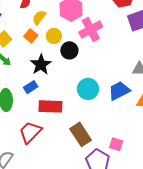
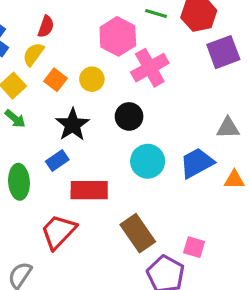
yellow semicircle: (39, 17) -> (33, 54), moved
black circle: (69, 50) -> (129, 116), moved

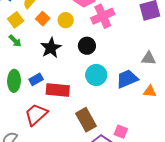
blue rectangle: (57, 160) -> (36, 79), moved

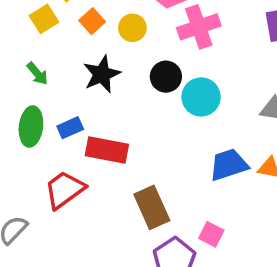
green arrow: (15, 41) -> (37, 74), moved
cyan circle: (96, 75) -> (201, 97), moved
blue trapezoid: (127, 79) -> (229, 165), moved

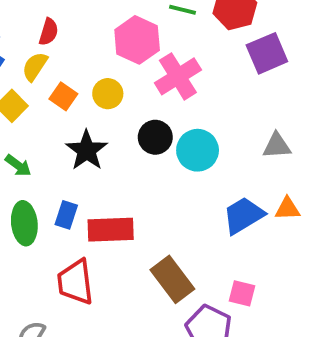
blue rectangle: (70, 128) -> (66, 215), turned -35
red trapezoid: (65, 190) -> (75, 282), turned -48

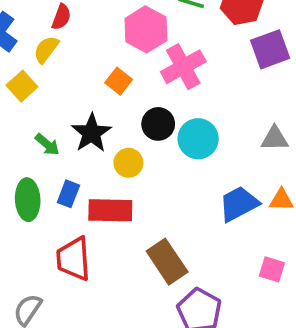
yellow circle: (108, 94) -> (128, 163), moved
orange square: (63, 96) -> (119, 81), moved
green arrow: (18, 166) -> (47, 145), moved
pink square: (242, 293) -> (272, 269), moved

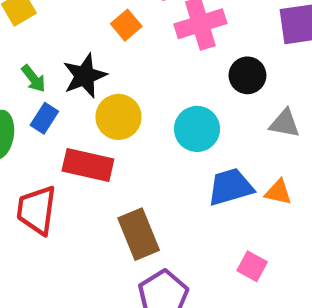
black circle: (158, 124) -> (247, 75), moved
cyan circle: (198, 139) -> (197, 129), moved
yellow circle: (128, 163) -> (119, 117), size x1.4
blue rectangle: (68, 194) -> (44, 118), moved

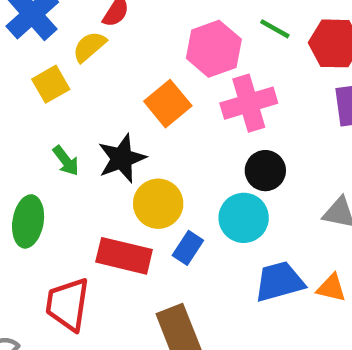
orange square: (126, 25) -> (168, 104), size x1.4
black circle: (247, 75) -> (265, 171), moved
blue rectangle: (44, 118) -> (188, 248), moved

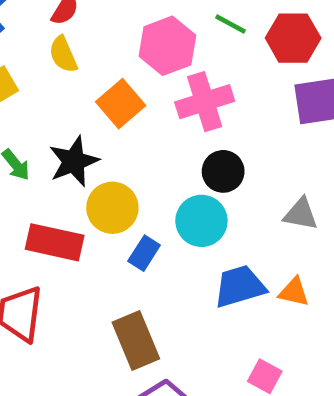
yellow semicircle: (89, 47) -> (63, 54), moved, turned -72
red rectangle: (124, 256) -> (55, 242), moved

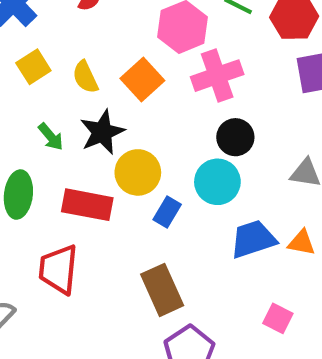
yellow semicircle: (63, 54) -> (85, 77), moved

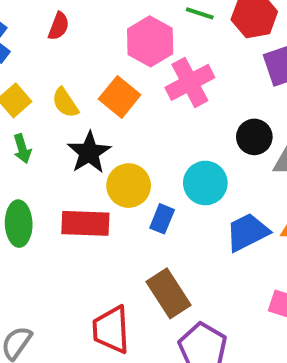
green arrow: (51, 137) -> (22, 149), moved, turned 32
black circle: (235, 137) -> (254, 137), moved
red trapezoid: (58, 269) -> (111, 330), moved

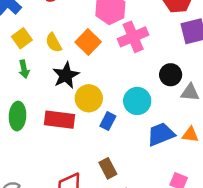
brown rectangle: (169, 293) -> (108, 168), size x0.7

